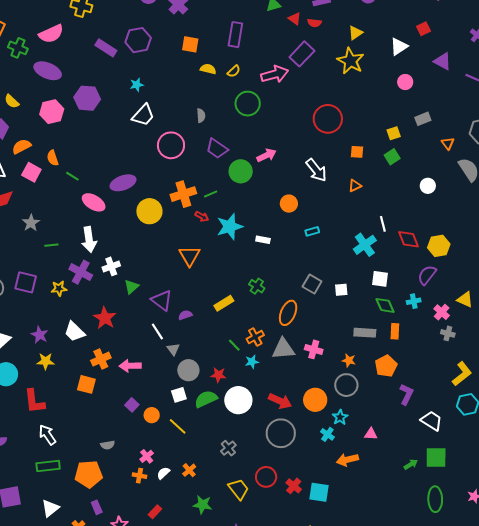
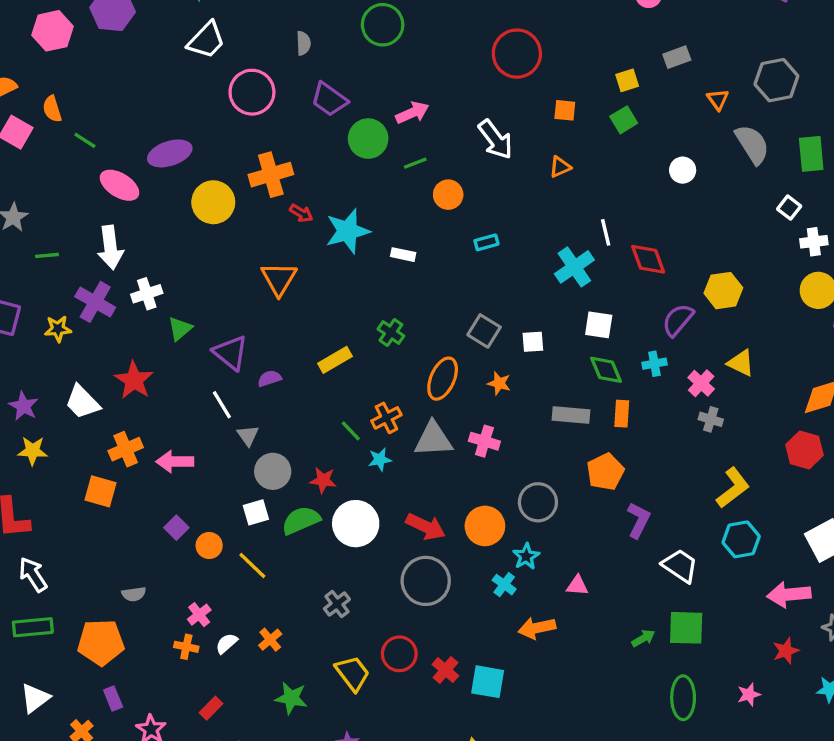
green line: (211, 194) -> (415, 163), moved
yellow hexagon: (439, 246) -> (723, 291), moved
orange star: (349, 360) -> (499, 383), moved

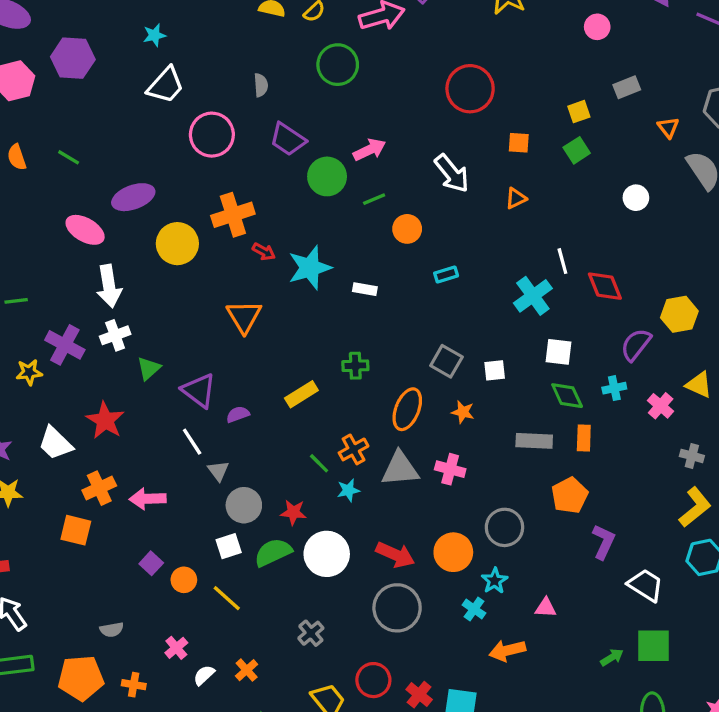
green line: (85, 140) -> (69, 157), moved
white arrow: (110, 247) -> (109, 286), moved
green cross: (391, 332) -> (355, 366), turned -35
gray cross: (711, 419) -> (692, 456), moved
orange cross: (186, 647) -> (134, 685), moved

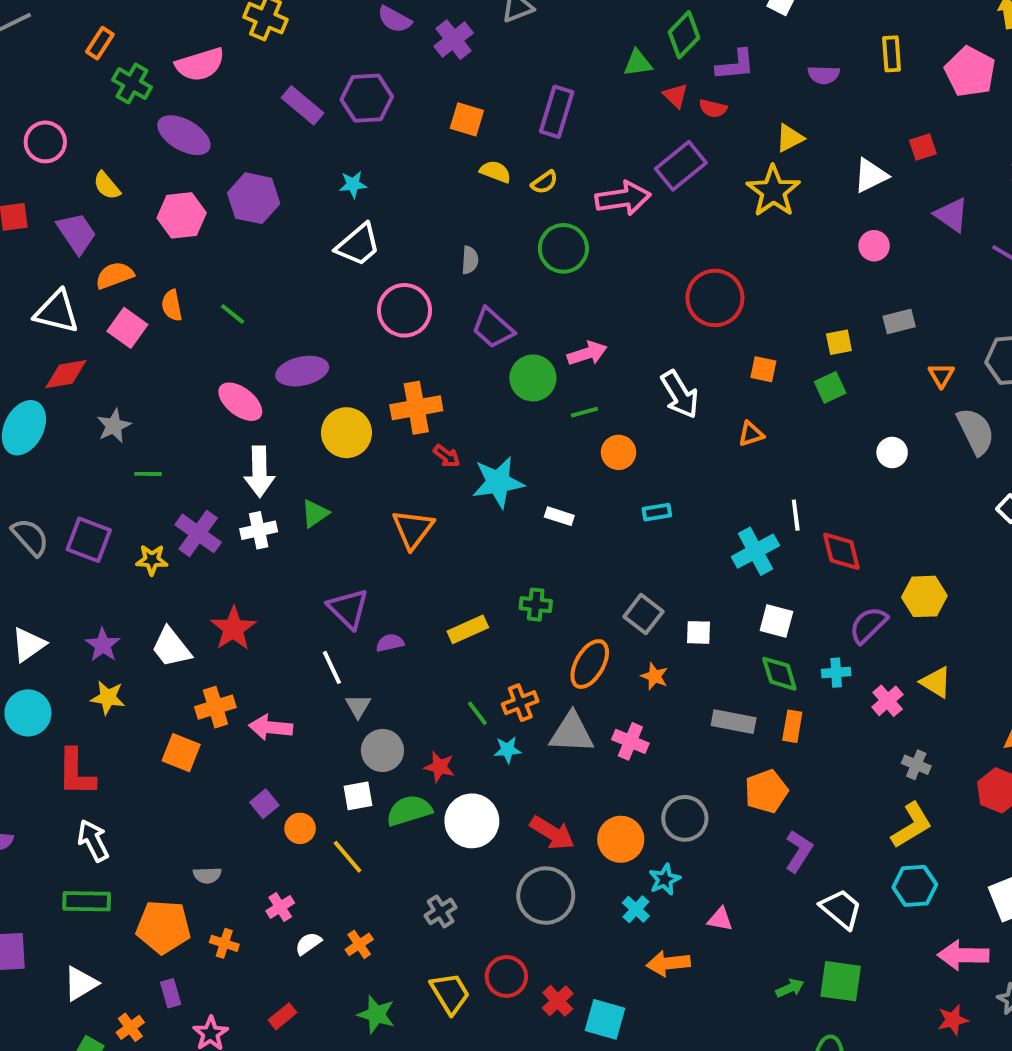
green triangle: (149, 368) -> (315, 513), moved

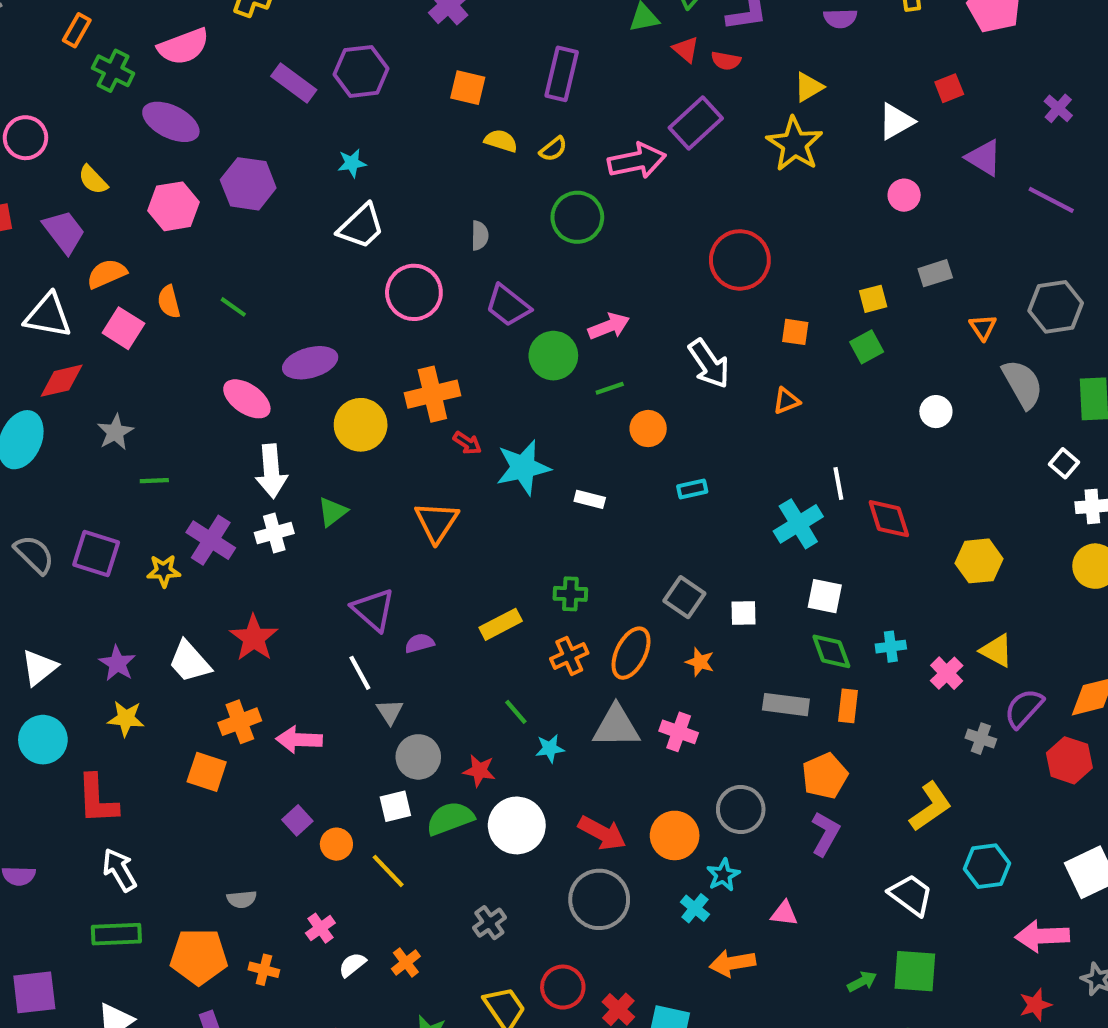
purple semicircle: (868, 625) -> (1024, 708), moved
orange cross: (520, 703) -> (569, 656), moved
yellow L-shape: (912, 825) -> (931, 807), moved
purple L-shape: (799, 851) -> (825, 834), moved

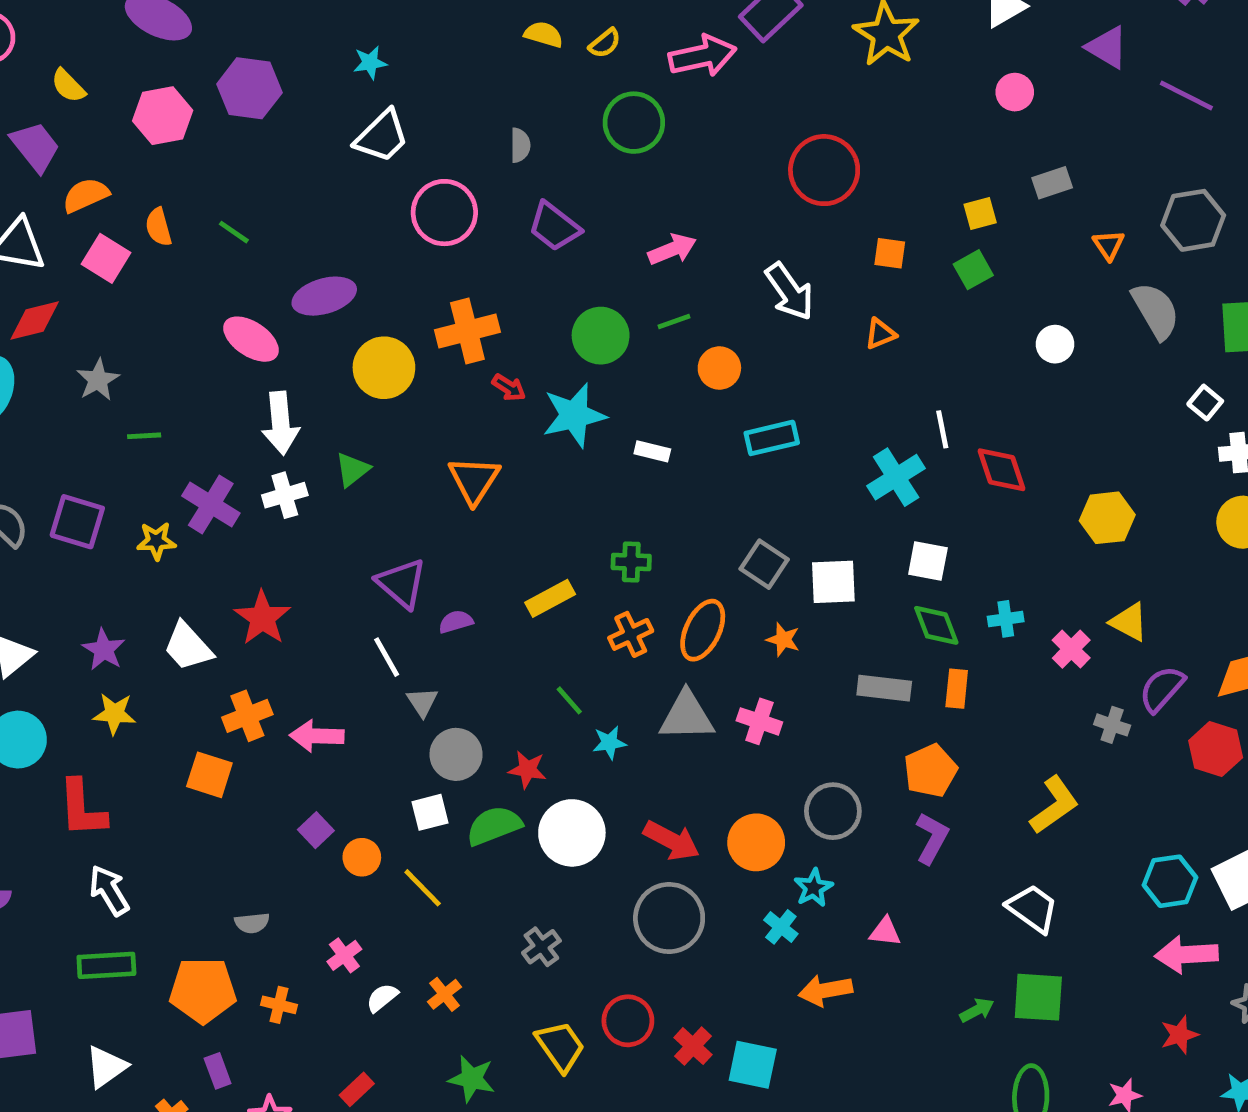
green circle: (553, 356) -> (601, 336), moved
cyan rectangle: (692, 489) -> (772, 438), size x1.5
white square: (743, 613) -> (833, 582), size x1.5
cyan hexagon: (987, 866) -> (1170, 881), moved

